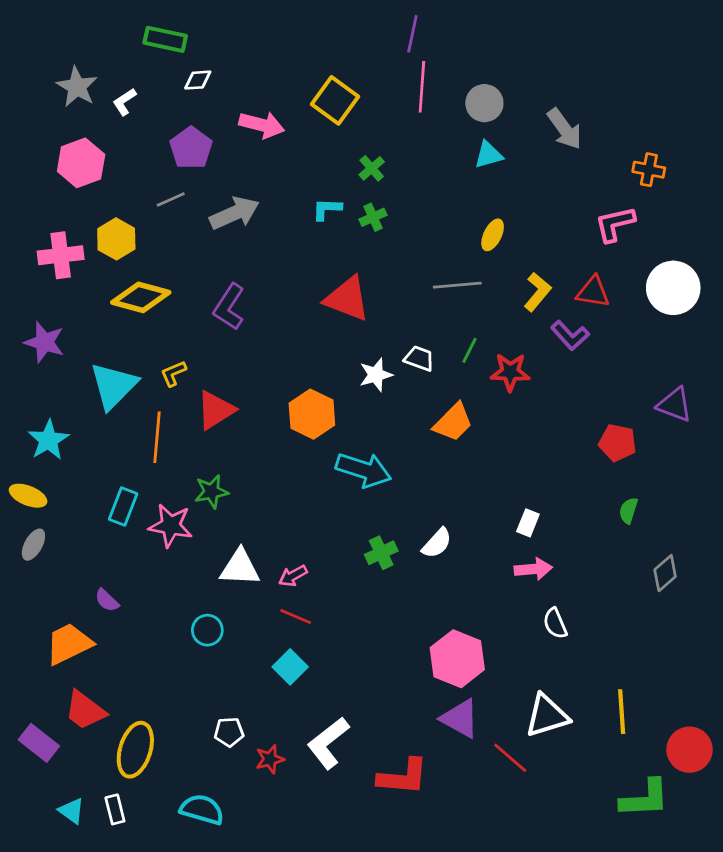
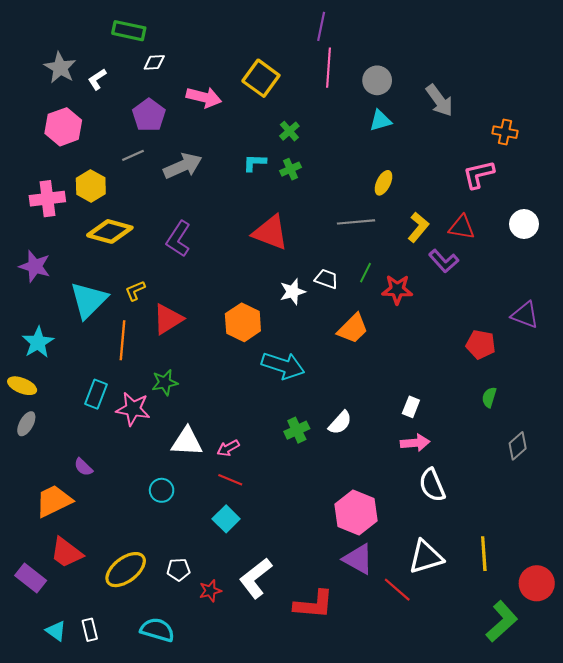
white circle: (673, 288) -> (524, 224), size x0.7
white semicircle: (555, 623) -> (432, 485), size x1.4
yellow ellipse: (135, 750) -> (126, 570), moved, turned 36
green L-shape: (645, 799) -> (502, 621), turned -39

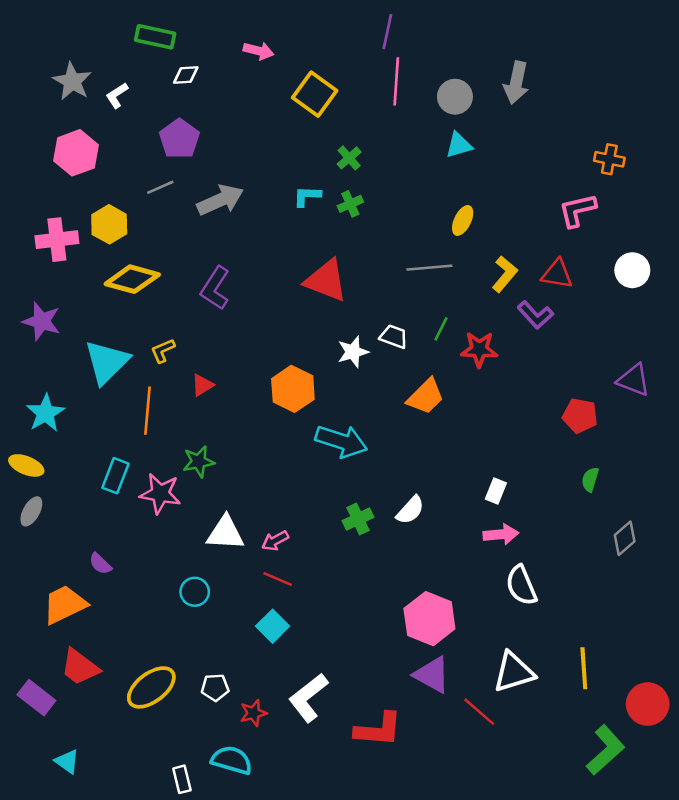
pink arrow: (204, 97) -> (258, 51), moved, size x0.7
gray arrow: (439, 100) -> (516, 83), moved, turned 48
red triangle: (168, 319) -> (202, 385), size x0.6
white rectangle: (90, 630) -> (182, 779), moved
cyan semicircle: (157, 630) -> (232, 760), moved

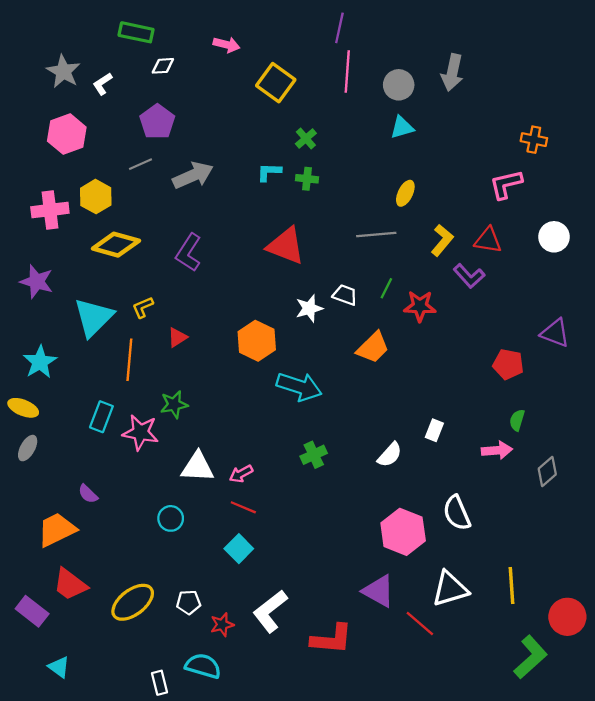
green cross: (350, 204) -> (307, 179), turned 30
white semicircle: (410, 510) -> (390, 455), moved
pink arrow: (501, 534) -> (497, 450), moved
pink hexagon: (429, 619) -> (403, 532), moved

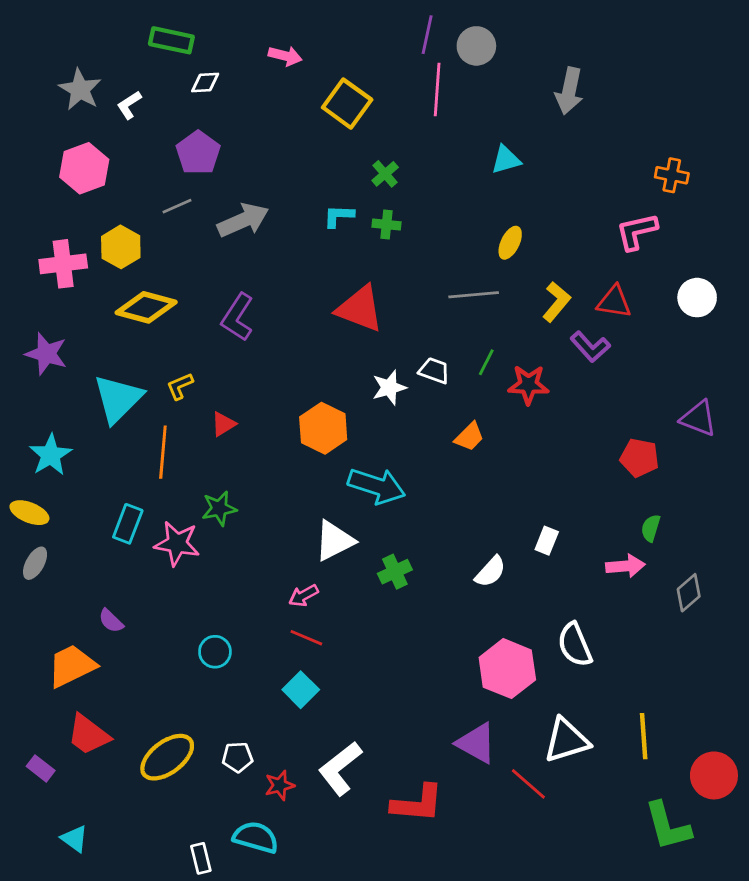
gray circle: (399, 85) -> (476, 46), moved
orange trapezoid: (373, 347) -> (469, 437), size x0.7
white triangle: (197, 467) -> (334, 541), moved, turned -30
purple rectangle: (32, 611) -> (41, 768), size x0.7
green L-shape: (530, 657) -> (668, 826), turned 117

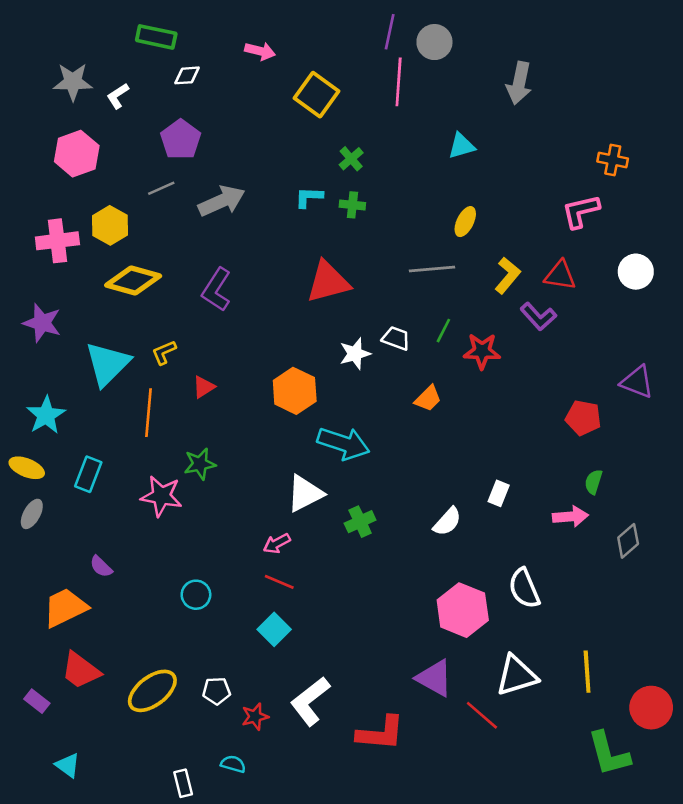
gray star: (80, 90) -> (73, 82), turned -30
red triangle: (360, 309) -> (328, 282), turned -36
cyan rectangle: (128, 524) -> (88, 474), moved
cyan semicircle: (256, 837) -> (233, 764), size x0.6

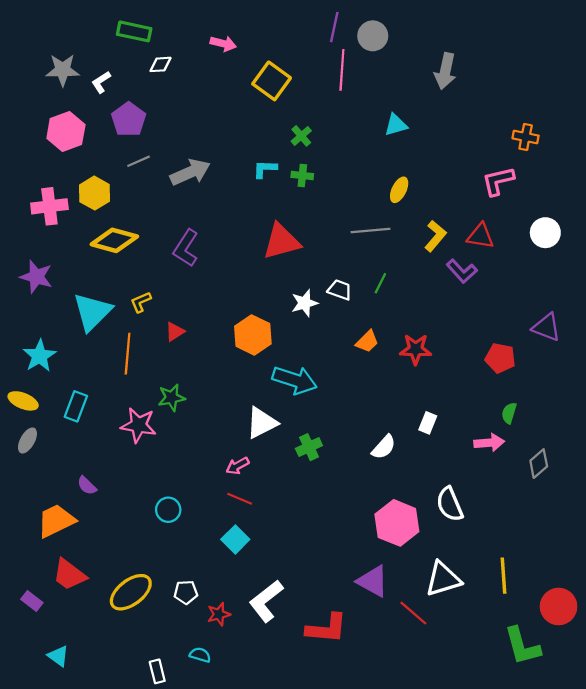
purple pentagon: (181, 140) -> (129, 119), moved
red star: (482, 351) -> (416, 349), moved

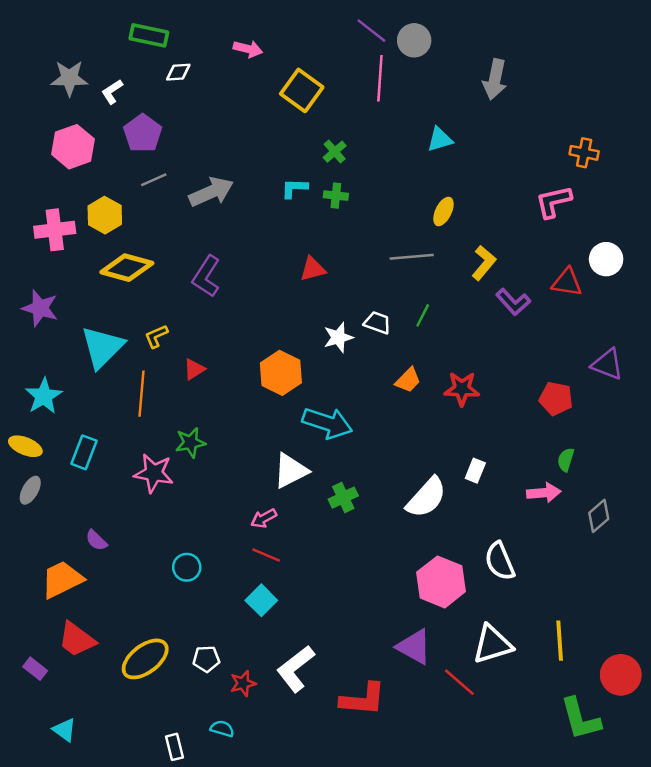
purple line: (334, 27) -> (371, 31), turned -64
red triangle: (480, 236) -> (567, 282), moved
red triangle: (281, 241) -> (313, 269), size x0.6
white semicircle: (384, 447) -> (426, 498), size x1.5

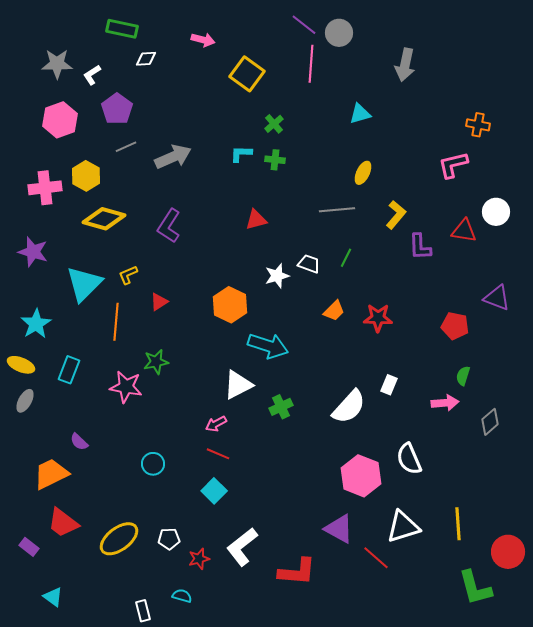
purple L-shape: (513, 302) -> (420, 247), turned 40

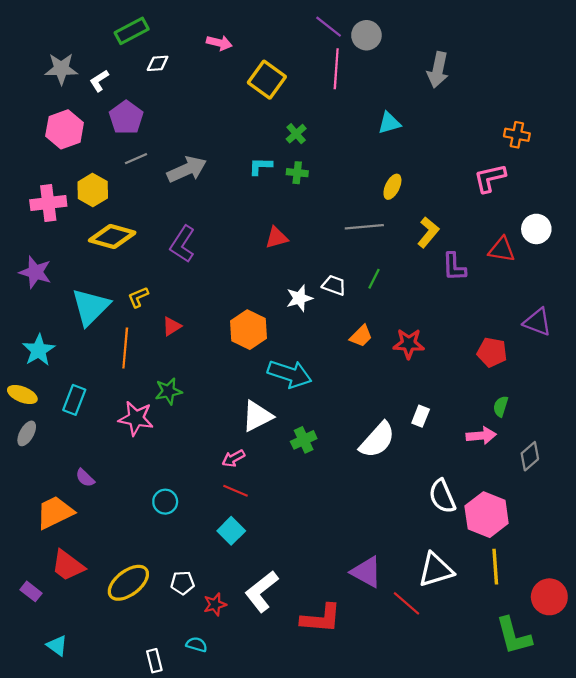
green rectangle: (122, 29) -> (132, 31), turned -40
pink hexagon: (361, 476) -> (487, 515), moved

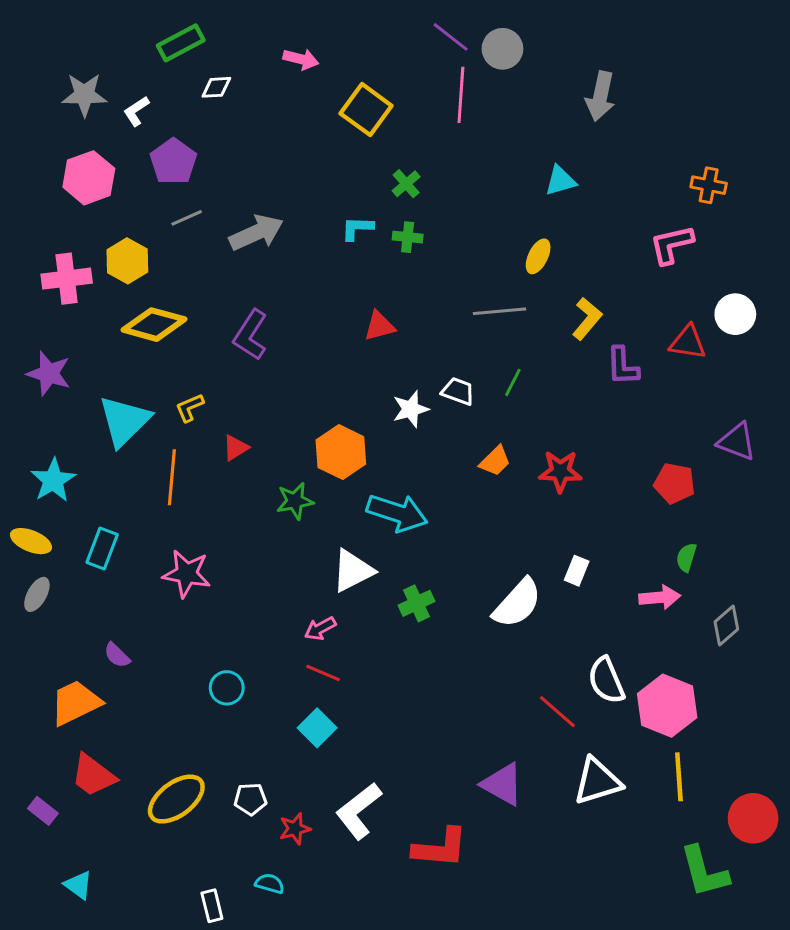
cyan triangle: (389, 123) -> (560, 181), moved
green star: (168, 391) -> (295, 501), moved
red line: (406, 603) -> (557, 712), moved

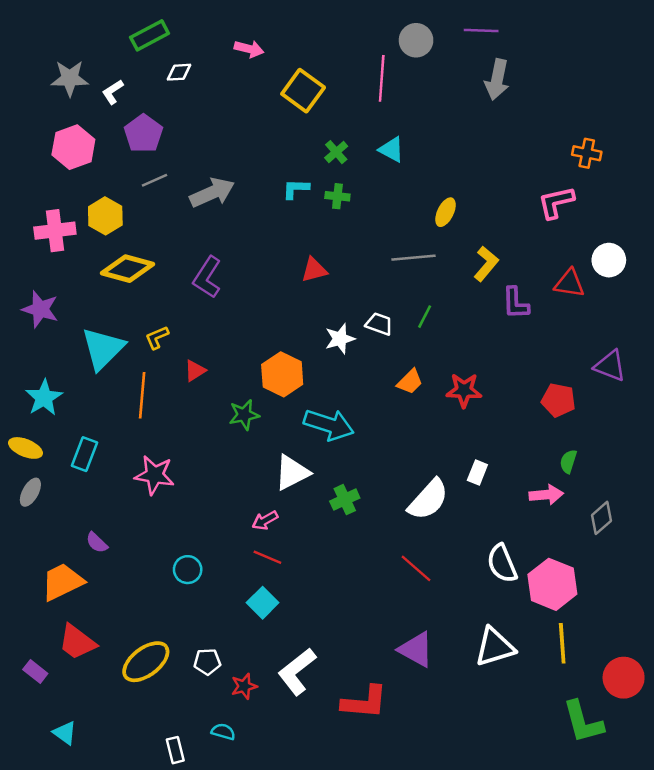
purple line: (451, 37) -> (481, 30), moved, turned -36
cyan triangle: (560, 181) -> (391, 150), moved, turned 44
red line: (557, 712) -> (416, 568), moved

